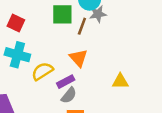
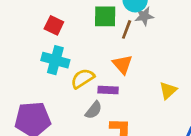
yellow triangle: (120, 81) -> (168, 90), turned -42
purple rectangle: (66, 82) -> (108, 90), turned 30
gray semicircle: (69, 95) -> (94, 110), moved

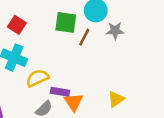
gray star: (144, 16) -> (115, 31), moved
orange triangle: (122, 64) -> (74, 102), moved

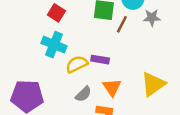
purple rectangle: (60, 92) -> (100, 60), moved
yellow triangle: (116, 99) -> (153, 84), size x1.5

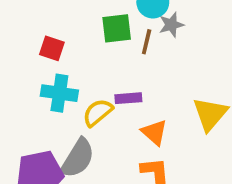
gray star: (152, 18) -> (171, 25), moved
gray semicircle: (83, 94) -> (78, 158), moved, size x1.6

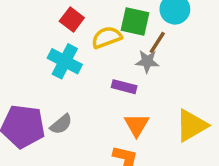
gray star: (171, 25) -> (147, 61), moved
yellow semicircle: (98, 113) -> (107, 37), moved
gray semicircle: (78, 158) -> (61, 124), size x0.6

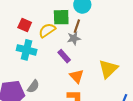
purple rectangle: (124, 87) -> (64, 56), turned 48

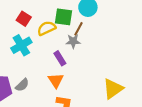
cyan cross: (27, 50) -> (21, 45), turned 36
yellow triangle: (108, 69) -> (113, 89), moved
orange triangle: (77, 76) -> (56, 80), moved

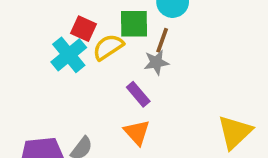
red square: (24, 19) -> (84, 29), moved
cyan cross: (21, 45) -> (69, 55), moved

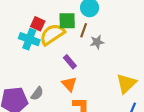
yellow semicircle: (108, 47) -> (52, 34), size x1.4
cyan cross: (69, 55) -> (29, 39), turned -30
gray star: (156, 62) -> (97, 42), moved

